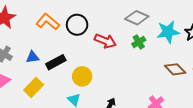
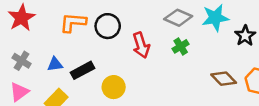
orange L-shape: (48, 22) -> (73, 22), turned -35
cyan star: (168, 32) -> (215, 18), moved
red arrow: (105, 41) -> (141, 45), turned 50

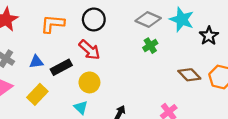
cyan star: (215, 18) -> (182, 19), turned 30
black circle: (108, 26) -> (94, 19), moved
red arrow: (141, 45) -> (89, 50), moved, turned -30

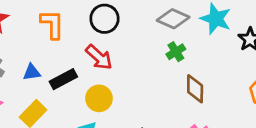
orange L-shape: (53, 24) -> (52, 24), turned 85
brown diamond: (189, 75) -> (195, 89), moved, turned 45

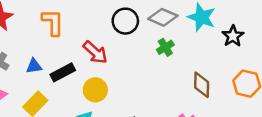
black circle: (104, 19) -> (125, 21), moved
brown diamond: (195, 89) -> (202, 85), moved

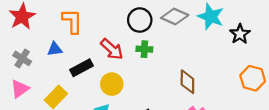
green cross: (165, 47) -> (144, 49), moved, turned 35
blue triangle: (34, 66) -> (55, 49), moved
brown diamond: (202, 85) -> (187, 82), moved

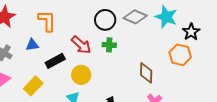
orange hexagon: (253, 78) -> (180, 55), moved

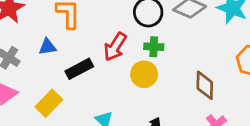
red arrow: (81, 45) -> (115, 47), turned 80
yellow circle: (81, 75) -> (144, 74), moved

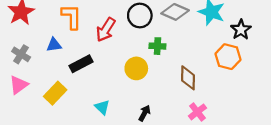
red arrow: (115, 47) -> (106, 30), moved
green cross: (154, 47) -> (157, 46), moved

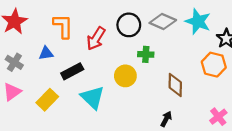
cyan triangle: (102, 107) -> (93, 97), moved, size x1.6
pink cross: (197, 112) -> (218, 117), moved
black arrow: (144, 113) -> (166, 119), moved

